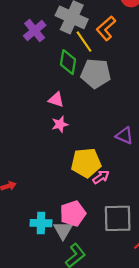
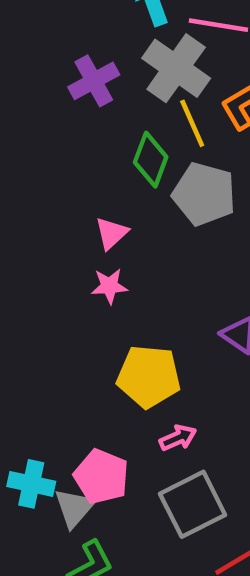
pink triangle: (56, 100) -> (111, 233), turned 49
pink arrow: (101, 177) -> (178, 438), moved
pink pentagon: (73, 213) -> (101, 477), turned 30
gray square: (118, 218) -> (193, 504), turned -36

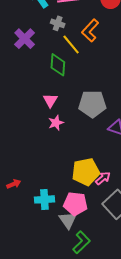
gray cross: (176, 68) -> (58, 23), size x0.5
gray pentagon: (204, 194) -> (92, 104), moved
yellow pentagon: (149, 376) -> (86, 172), moved
cyan cross: (31, 484) -> (44, 199), moved

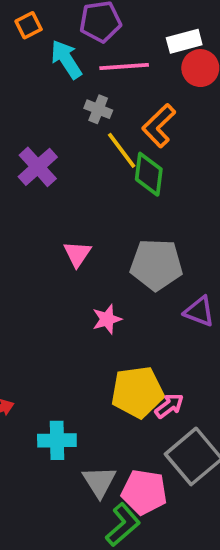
purple cross: (25, 39) -> (38, 167), moved
green diamond: (58, 65) -> (149, 174), moved
pink star: (56, 123) -> (107, 319), moved
pink pentagon: (75, 204) -> (144, 492), moved

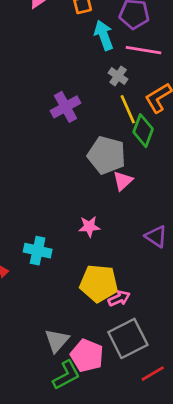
pink triangle: (77, 254) -> (123, 181), moved
gray pentagon: (156, 265) -> (107, 155), moved
cyan cross: (57, 440) -> (38, 251), moved

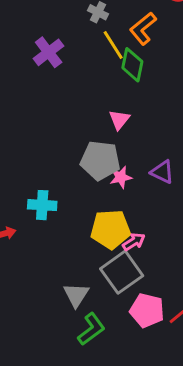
gray pentagon: (107, 155) -> (100, 160), moved
pink star: (89, 227) -> (121, 177), moved
gray square: (128, 338) -> (122, 272), moved
pink pentagon: (87, 356) -> (147, 310), moved

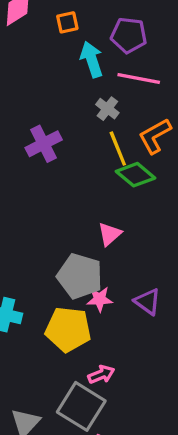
green diamond: (132, 65) -> (136, 175), turned -72
yellow pentagon: (110, 229) -> (68, 329), moved
gray square: (122, 272) -> (81, 406), turned -33

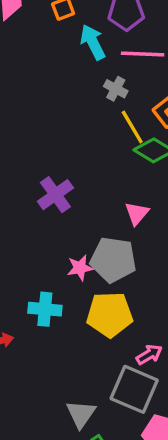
purple cross: (44, 144) -> (55, 195), moved
pink star: (100, 299) -> (80, 268), moved

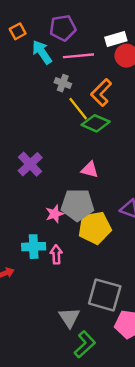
pink triangle: (137, 213) -> (90, 170), turned -48
yellow pentagon: (110, 314) -> (95, 228), moved
pink arrow: (149, 355) -> (56, 254), moved, turned -54

